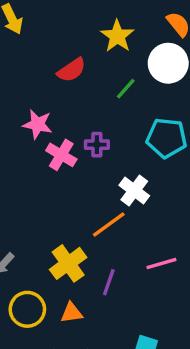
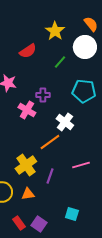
pink cross: (61, 155) -> (27, 110), moved

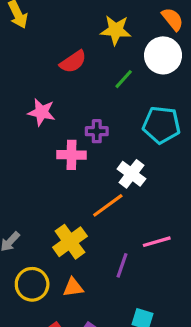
yellow star: (55, 31) -> (116, 30), turned -30
pink cross: (27, 110) -> (71, 155), turned -30
purple line: (50, 176) -> (122, 265), moved

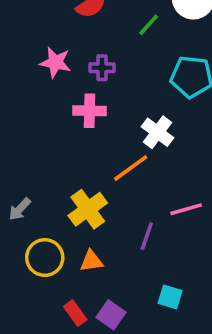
purple cross: (97, 131) -> (102, 68), moved

